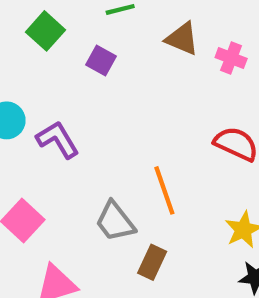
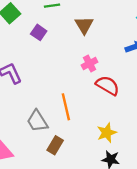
brown triangle: (182, 39) -> (84, 25), turned 30
pink cross: (231, 58) -> (90, 64), moved, turned 35

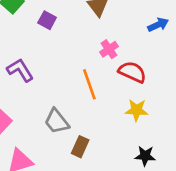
orange line: (66, 107) -> (89, 84), moved
yellow star: (107, 133) -> (137, 110), moved, turned 30

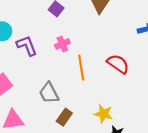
pink cross: (109, 49) -> (62, 44), moved
yellow star: (137, 110) -> (103, 114), moved

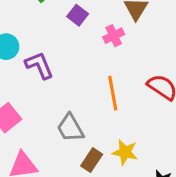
pink cross: (62, 44) -> (114, 36), moved
yellow star: (103, 114) -> (125, 152), moved

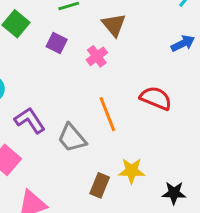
purple L-shape: (39, 65) -> (30, 120), moved
gray trapezoid: (70, 128) -> (72, 138), moved

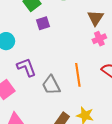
purple square: (57, 43) -> (43, 23), moved, turned 32
pink cross: (97, 56) -> (99, 39), moved

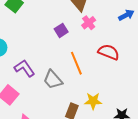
purple square: (43, 23) -> (61, 30), moved

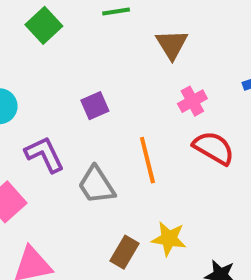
pink cross: (89, 23) -> (192, 101), moved
purple square: (61, 30) -> (95, 106), moved

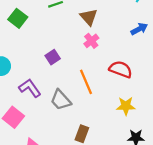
pink cross: (192, 101) -> (91, 41), moved
yellow star: (169, 239) -> (126, 106), moved

